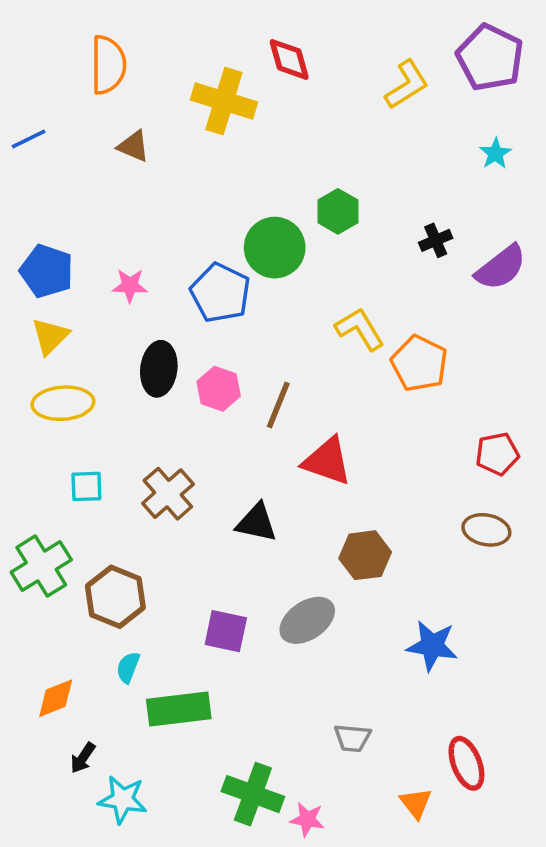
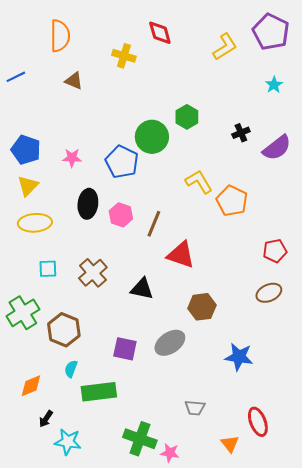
yellow cross: (224, 101) -> (124, 56), size x0.7
brown ellipse: (486, 530) -> (269, 293), turned -35

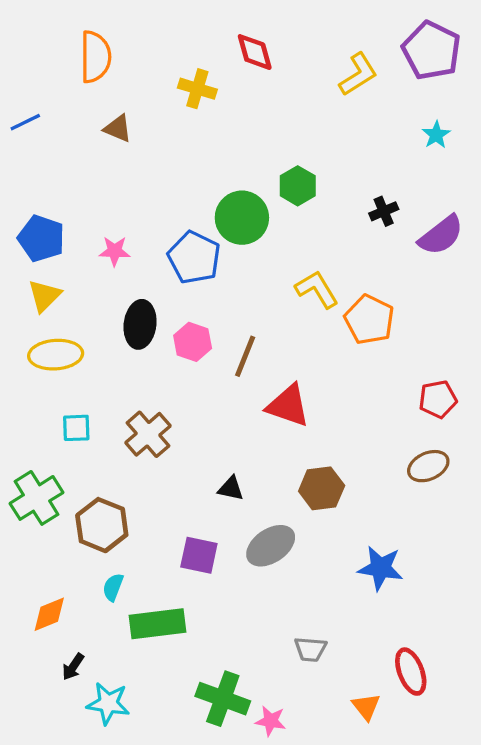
black triangle: (142, 289) -> (231, 488), moved, size x0.7

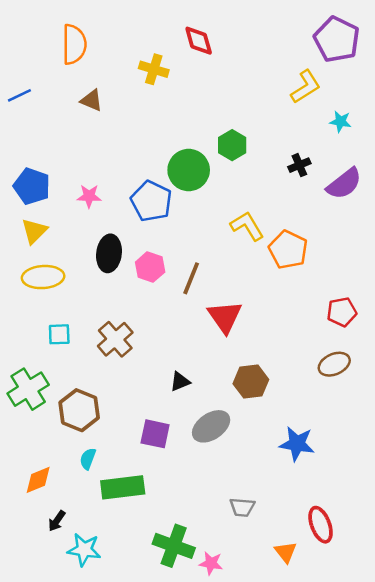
yellow L-shape: (358, 74) -> (306, 87), moved
cyan star: (436, 135) -> (340, 122), moved, turned -30
red triangle: (288, 406) -> (225, 317), turned 36
black triangle: (231, 488) -> (180, 382), turned -35

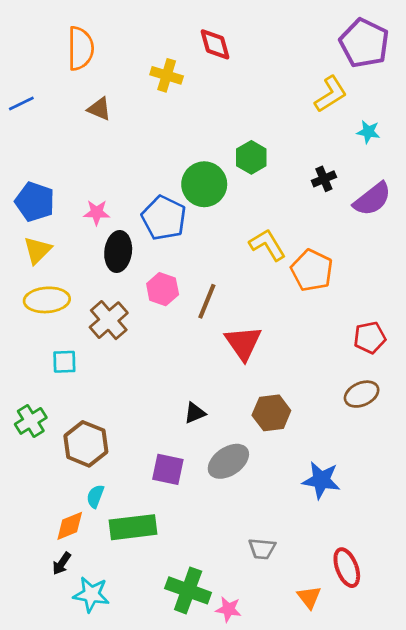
black ellipse: (109, 253) -> (118, 251), moved
brown cross: (115, 339) -> (109, 320), moved
green cross: (28, 389) -> (31, 421), size x0.7
orange diamond: (38, 480) -> (70, 526), moved

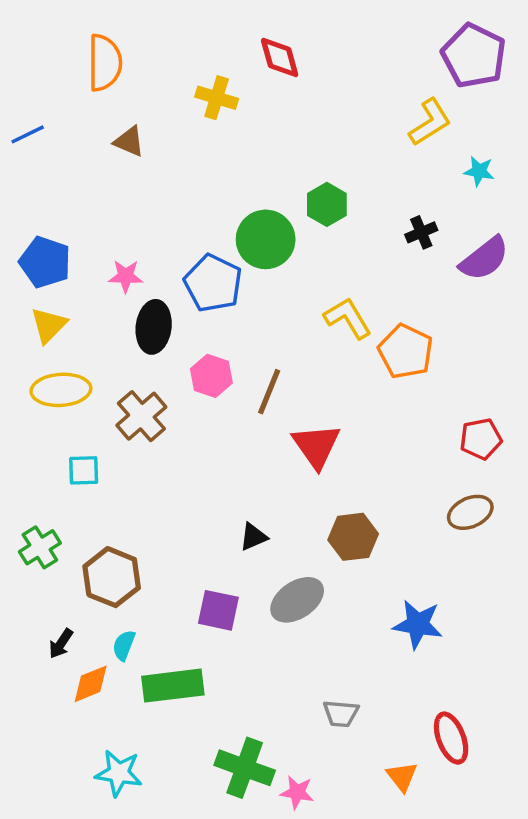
black arrow: (62, 564) -> (61, 644), moved

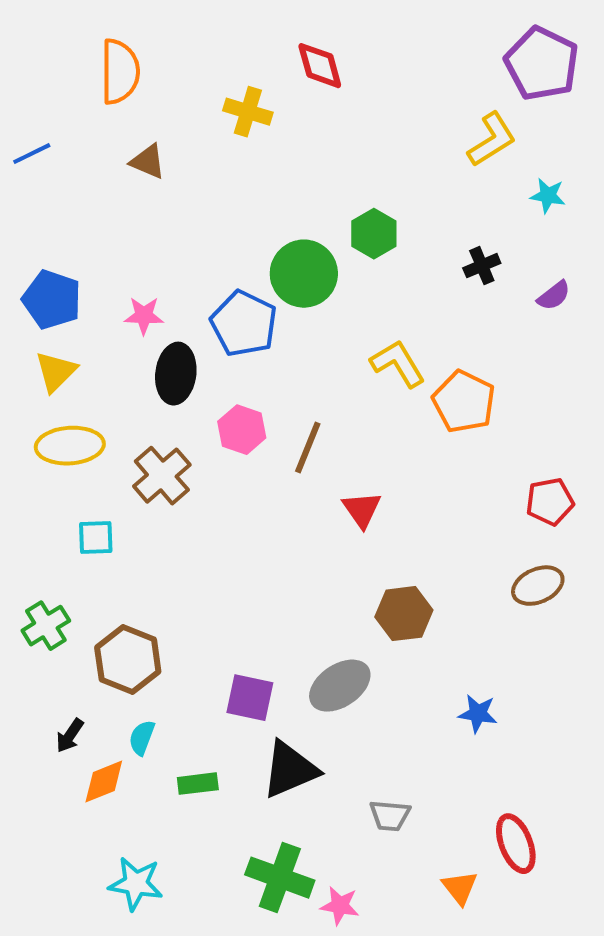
purple semicircle: (484, 259) -> (554, 296), size x0.6
red triangle: (316, 446) -> (362, 510), size x0.7
black triangle: (253, 537) -> (290, 770), moved, size x1.8
blue star: (418, 624) -> (478, 714), size x0.7
green rectangle: (173, 686) -> (198, 784), size x0.6

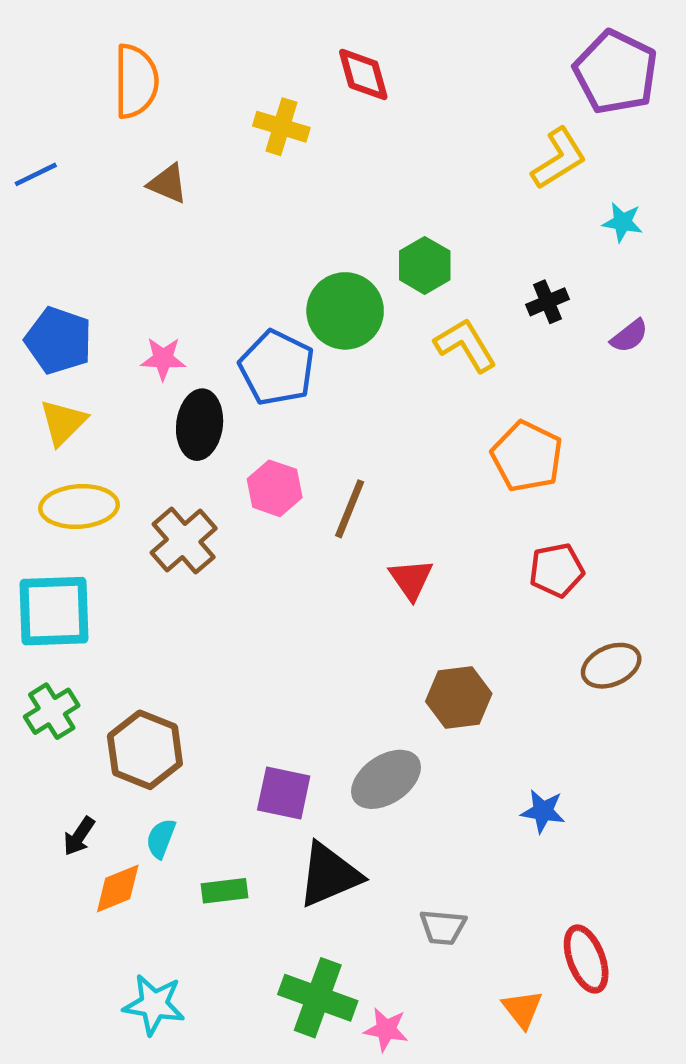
yellow L-shape: (398, 364) -> (466, 345), moved
red pentagon: (550, 502) -> (557, 570), moved
cyan square: (96, 538) -> (54, 611), moved, size x1.8

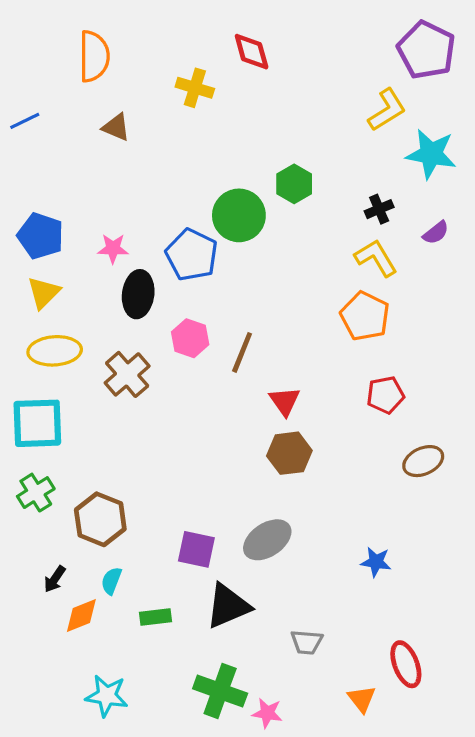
cyan star: (622, 222) -> (431, 154), size x1.8
yellow L-shape: (466, 345) -> (376, 258), moved
brown hexagon: (459, 698) -> (289, 453), moved

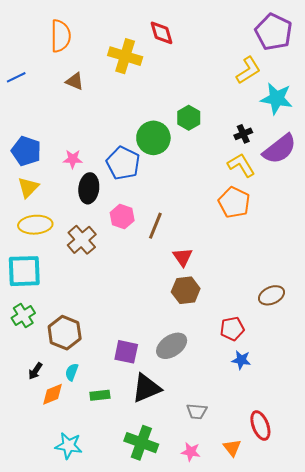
yellow cross: (195, 88) -> (125, 56), size x1.4
purple semicircle: (436, 233) -> (280, 149), size x2.0
red pentagon: (385, 395) -> (232, 329), moved
pink star: (267, 713) -> (191, 452), moved

